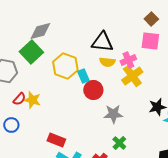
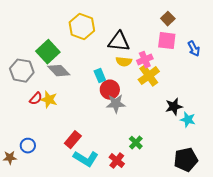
gray diamond: (40, 31) -> (59, 71), moved, turned 60
yellow hexagon: (65, 66) -> (82, 27), moved
gray star: (113, 114) -> (116, 104), moved
blue circle: (11, 125) -> (28, 146), moved
red rectangle: (56, 140) -> (73, 140), turned -72

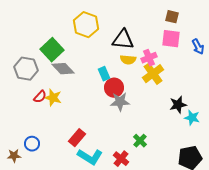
brown square: (168, 19) -> (172, 17), turned -32

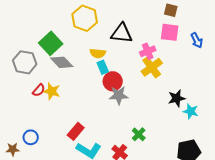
yellow semicircle: (128, 60) -> (98, 53), moved

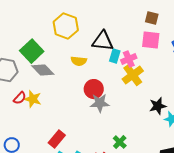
cyan rectangle: (103, 67) -> (115, 56), moved, turned 40

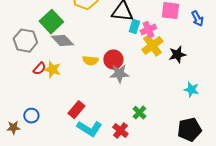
yellow semicircle: (79, 61) -> (90, 61), moved
black star: (158, 106) -> (177, 55), moved

